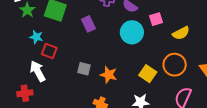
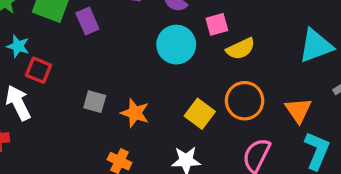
purple rectangle: (88, 24) -> (87, 21), moved
yellow semicircle: (181, 33) -> (241, 49), moved

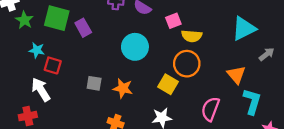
cyan circle: (176, 45) -> (135, 47), moved
yellow semicircle: (241, 49) -> (192, 36), turned 36
orange circle: (245, 101) -> (187, 64), moved

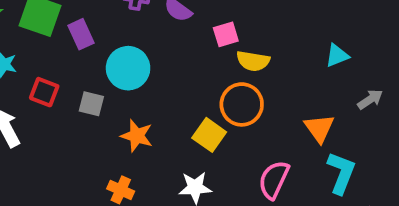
cyan triangle: (244, 29) -> (337, 56), size x0.6
cyan circle: (135, 47) -> (128, 68), moved
red square: (53, 65) -> (44, 92), moved
gray square: (94, 83) -> (91, 104), moved

